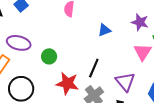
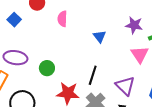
blue triangle: (104, 30) -> (100, 37), turned -40

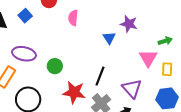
purple star: (134, 25) -> (129, 24), moved

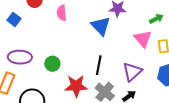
blue triangle: (109, 38) -> (101, 26), size x1.5
purple triangle: (132, 89) -> (132, 72), turned 40

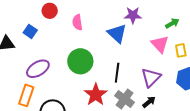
purple ellipse: (20, 57) -> (38, 69), turned -30
green circle: (52, 64) -> (80, 61), moved, size x1.6
red star: (76, 86) -> (96, 95), turned -30

